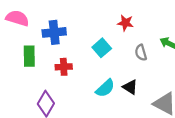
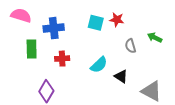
cyan square: (102, 48) -> (96, 23), moved, turned -35
cyan semicircle: (105, 88) -> (99, 65), moved

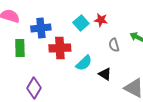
cyan square: (96, 23) -> (81, 23), turned 35
red cross: (62, 59) -> (60, 48), moved, size x1.5

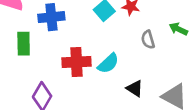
red cross: (60, 48) -> (77, 62), moved
black triangle: (105, 74) -> (135, 89), moved

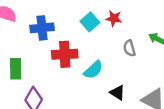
green rectangle: (24, 44) -> (16, 69), moved
red cross: (77, 62) -> (65, 54), moved

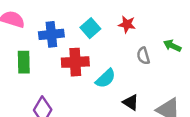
cyan square: (90, 22) -> (90, 28), moved
green rectangle: (16, 69) -> (24, 62), moved

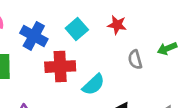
blue cross: (51, 34) -> (34, 36), turned 35
green arrow: (172, 46) -> (167, 48), turned -48

